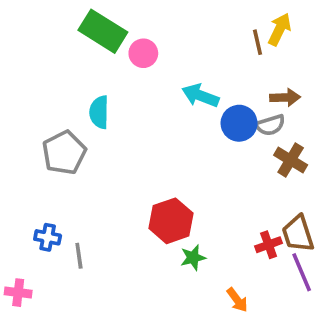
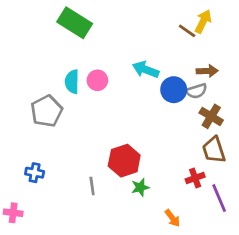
brown line: (257, 42) -> (187, 31), turned -42
pink circle: (143, 53) -> (97, 80), moved
brown trapezoid: (298, 234) -> (214, 150), moved
gray line: (79, 256) -> (92, 186), moved

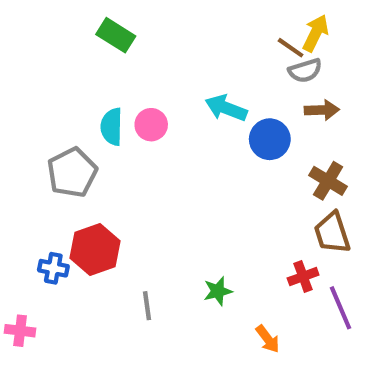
green rectangle: (75, 23) -> (116, 35), size x0.7
gray semicircle: (196, 91) -> (305, 71), moved
red hexagon: (124, 161) -> (95, 250), moved
gray line: (92, 186) -> (147, 306), moved

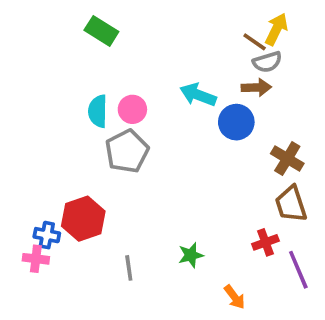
brown arrow: (322, 110) -> (256, 87), moved
gray pentagon: (72, 173) -> (127, 151), moved
pink cross: (20, 331) -> (36, 259), moved

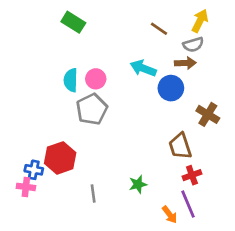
brown line: (255, 42) -> (159, 29), moved
brown trapezoid: (291, 204) -> (180, 146), moved
purple line: (298, 270) -> (188, 204), moved

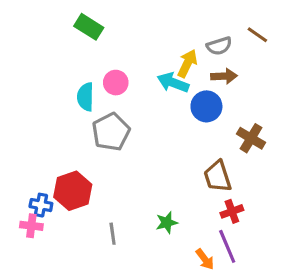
yellow arrow: (200, 21) -> (187, 63), moved
brown line: (159, 29) -> (257, 35), moved
gray semicircle: (193, 45) -> (219, 46), moved
pink circle: (96, 79) -> (116, 83), moved

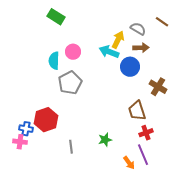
gray semicircle: (219, 46) -> (138, 29), turned -133

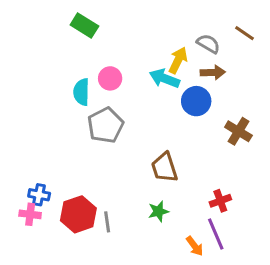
brown trapezoid: (137, 111) -> (164, 168), moved
red hexagon: (46, 120) -> (78, 214), moved

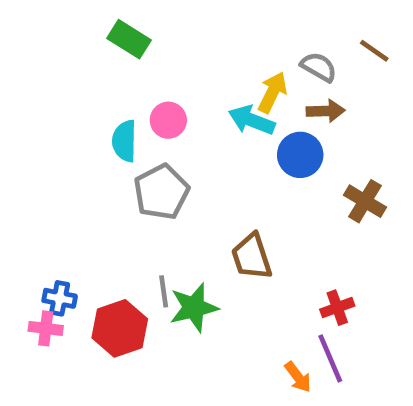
green star: (158, 211) -> (194, 308), moved, size x1.5
gray line: (107, 222) -> (164, 291), moved

